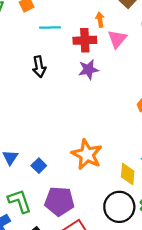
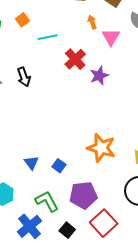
red cross: (85, 40) -> (75, 59), moved, turned -30
black arrow: (39, 67) -> (24, 77), moved
purple star: (88, 70) -> (99, 76), moved

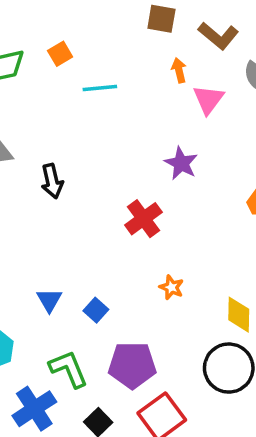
red cross: (75, 59) -> (144, 219), moved
purple star: (99, 76) -> (181, 163), turned -30
black arrow: (24, 77) -> (52, 181), moved
orange star: (101, 148) -> (171, 287), size x0.5

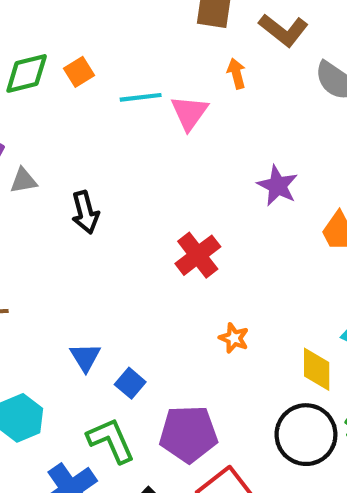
orange square: (60, 54) -> (79, 72), moved
pink triangle: (208, 99) -> (189, 113), moved
purple star: (181, 163) -> (278, 186), moved
blue square: (96, 310) -> (130, 383), moved

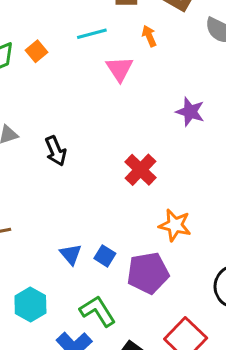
cyan line: (141, 97) -> (92, 34), moved
orange star: (234, 338) -> (175, 225), size x1.5
blue square: (130, 383) -> (105, 256), moved
purple pentagon: (188, 434) -> (148, 273), moved

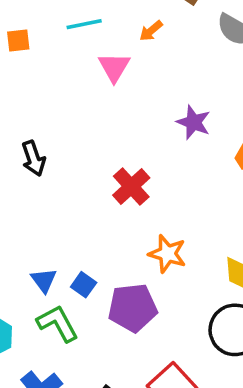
orange arrow: (149, 36) -> (151, 31), turned -110
orange square: (37, 51) -> (18, 41), turned 30
green L-shape: (98, 311) -> (58, 323), moved

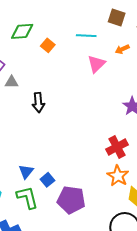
orange square: (18, 41) -> (48, 45), moved, turned 32
red cross: (131, 186) -> (117, 147), moved
orange star: (167, 254) -> (118, 176), moved

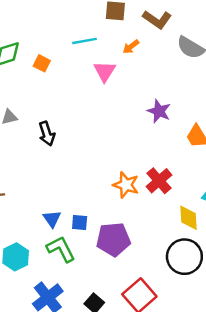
red cross: (117, 147) -> (159, 181), moved
orange star: (118, 176) -> (126, 185), moved
blue square: (47, 180) -> (80, 223), turned -32

